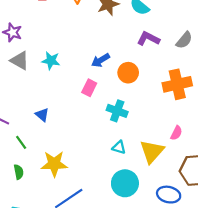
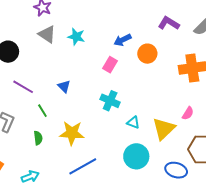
cyan cross: (117, 111) -> (110, 101), moved

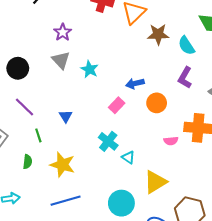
purple L-shape: (169, 23) -> (185, 78), turned -105
pink semicircle: (188, 113) -> (171, 141), moved, turned 40
cyan triangle: (133, 122) -> (128, 157), moved

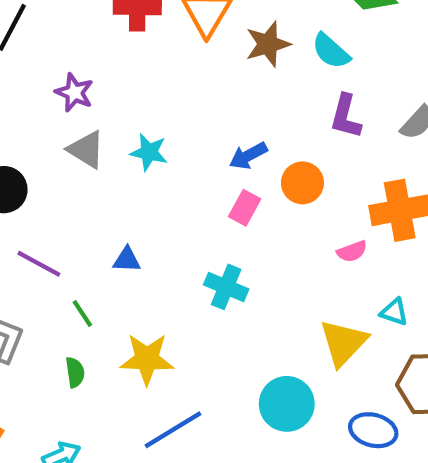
pink rectangle: (117, 105) -> (245, 208), moved
blue triangle: (66, 116) -> (127, 260), turned -40
cyan triangle: (128, 157) -> (394, 312), moved

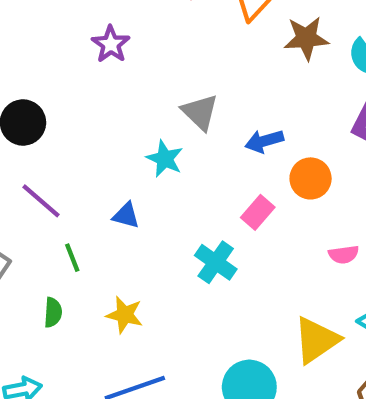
gray triangle: (86, 150) -> (200, 112), moved
cyan star: (149, 152) -> (165, 159), moved
pink rectangle: (245, 208) -> (258, 212), moved
yellow star: (147, 359) -> (125, 315), size x0.7

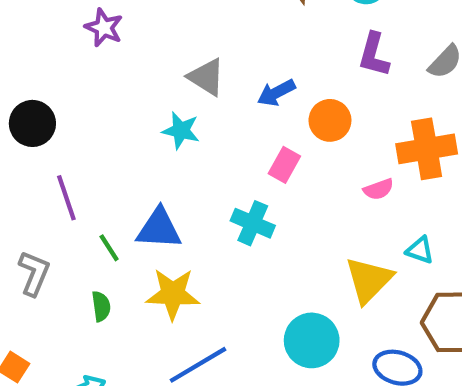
purple line: (41, 201) -> (66, 198), turned 42
blue triangle: (126, 215) -> (159, 229), moved, size x1.6
yellow star: (125, 315) -> (173, 294), size x1.4

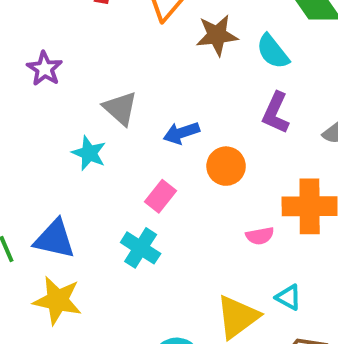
purple star: (104, 28) -> (45, 69), moved
pink rectangle: (284, 165) -> (161, 196), moved

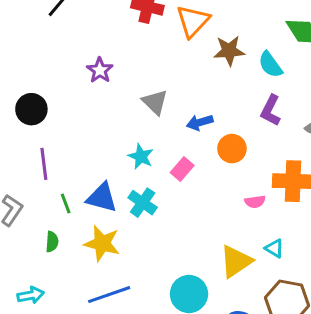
cyan star: (89, 153) -> (141, 157), moved
cyan cross: (141, 248) -> (143, 203), moved

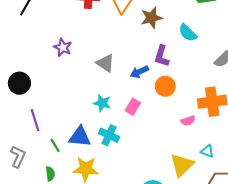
cyan semicircle: (270, 65) -> (188, 33), moved
purple L-shape: (271, 110) -> (162, 56), moved

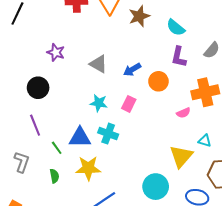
purple L-shape: (162, 56) -> (179, 57), moved
black circle: (19, 83) -> (38, 88), moved

